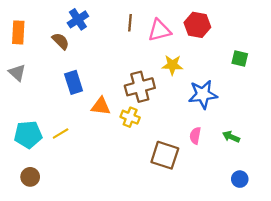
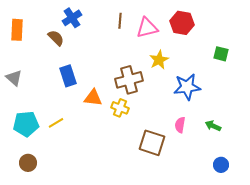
yellow star: (172, 65) -> (159, 60), turned -30
gray triangle: (17, 73) -> (14, 78), moved

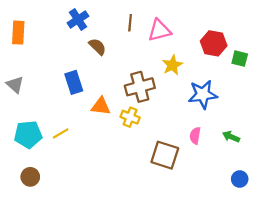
red hexagon: (182, 23) -> (214, 43), moved
brown semicircle: (56, 38) -> (98, 47), moved

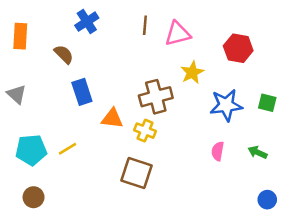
brown semicircle: (98, 47) -> (64, 54), moved
green square: (240, 59) -> (267, 103), moved
brown square: (165, 155) -> (136, 173), moved

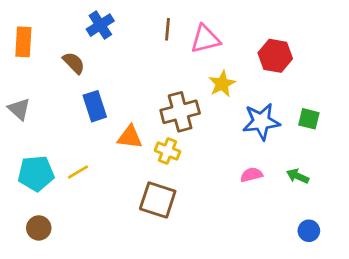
pink semicircle: (218, 151) -> (251, 175), turned 66

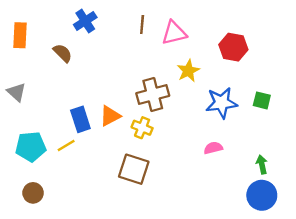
blue rectangle: (95, 106) -> (80, 119), moved
orange triangle: (130, 137) -> (110, 116), turned -35
green arrow: (298, 176) -> (262, 164), moved, turned 54
blue circle: (309, 231) -> (262, 195), size x1.6

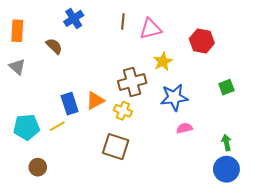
gray triangle: (16, 92) -> (17, 67), moved
green square: (262, 100) -> (226, 87), turned -35
blue star: (221, 103) -> (174, 97), moved
brown circle: (33, 193) -> (38, 167), moved

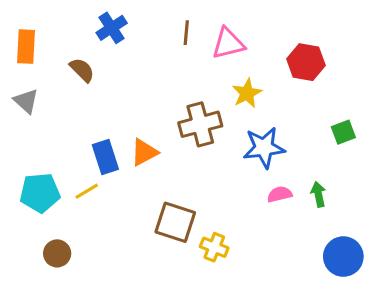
yellow cross: (123, 111) -> (214, 247), moved
green arrow: (226, 143) -> (318, 194), moved

